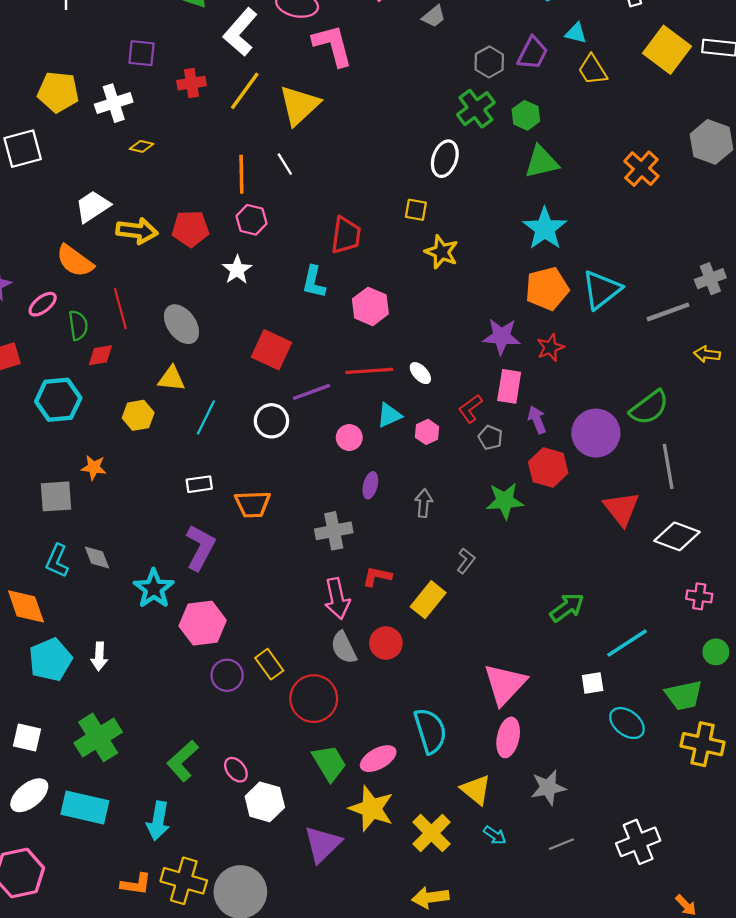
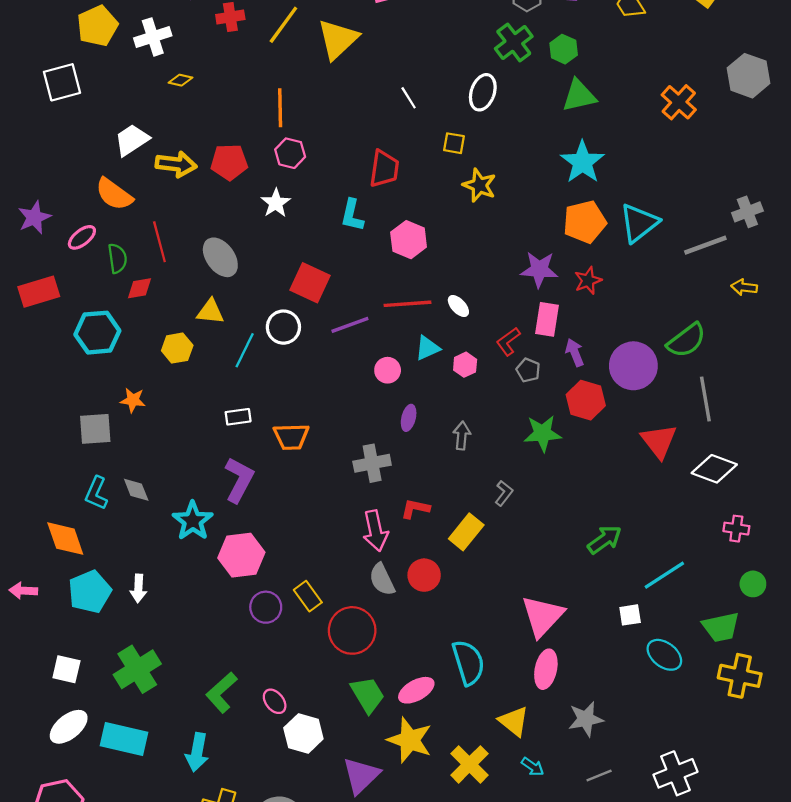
yellow pentagon: (58, 92) -> (97, 26), turned -30
white line: (285, 164) -> (409, 98), moved
white circle: (271, 421) -> (283, 327), moved

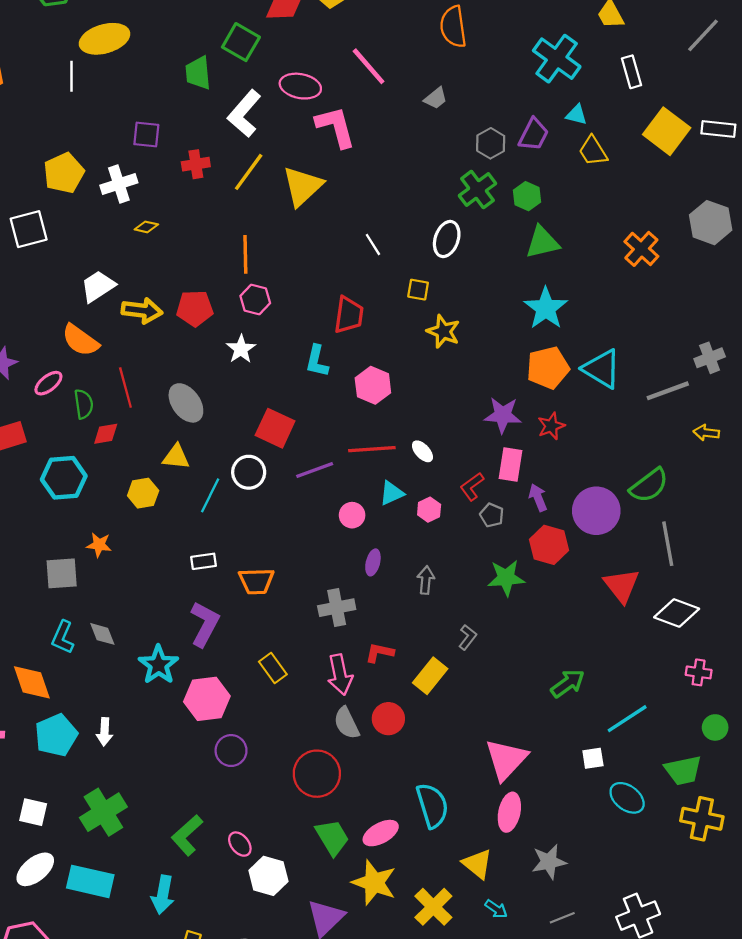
cyan triangle: (639, 223) -> (602, 369), turned -51
yellow rectangle: (308, 596) -> (273, 668), moved

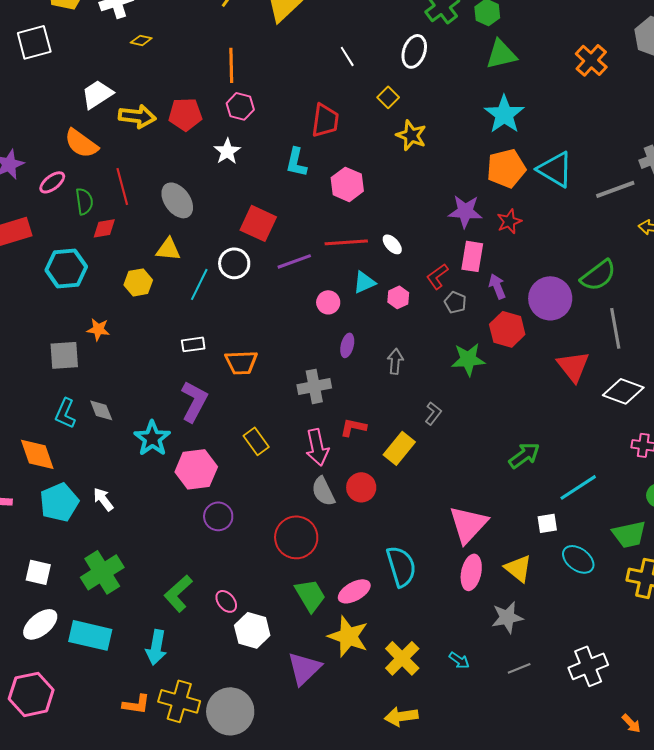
yellow square: (418, 290) -> (388, 97), turned 35
white arrow: (105, 732) -> (103, 499), turned 140
yellow triangle: (477, 864) -> (518, 568), moved

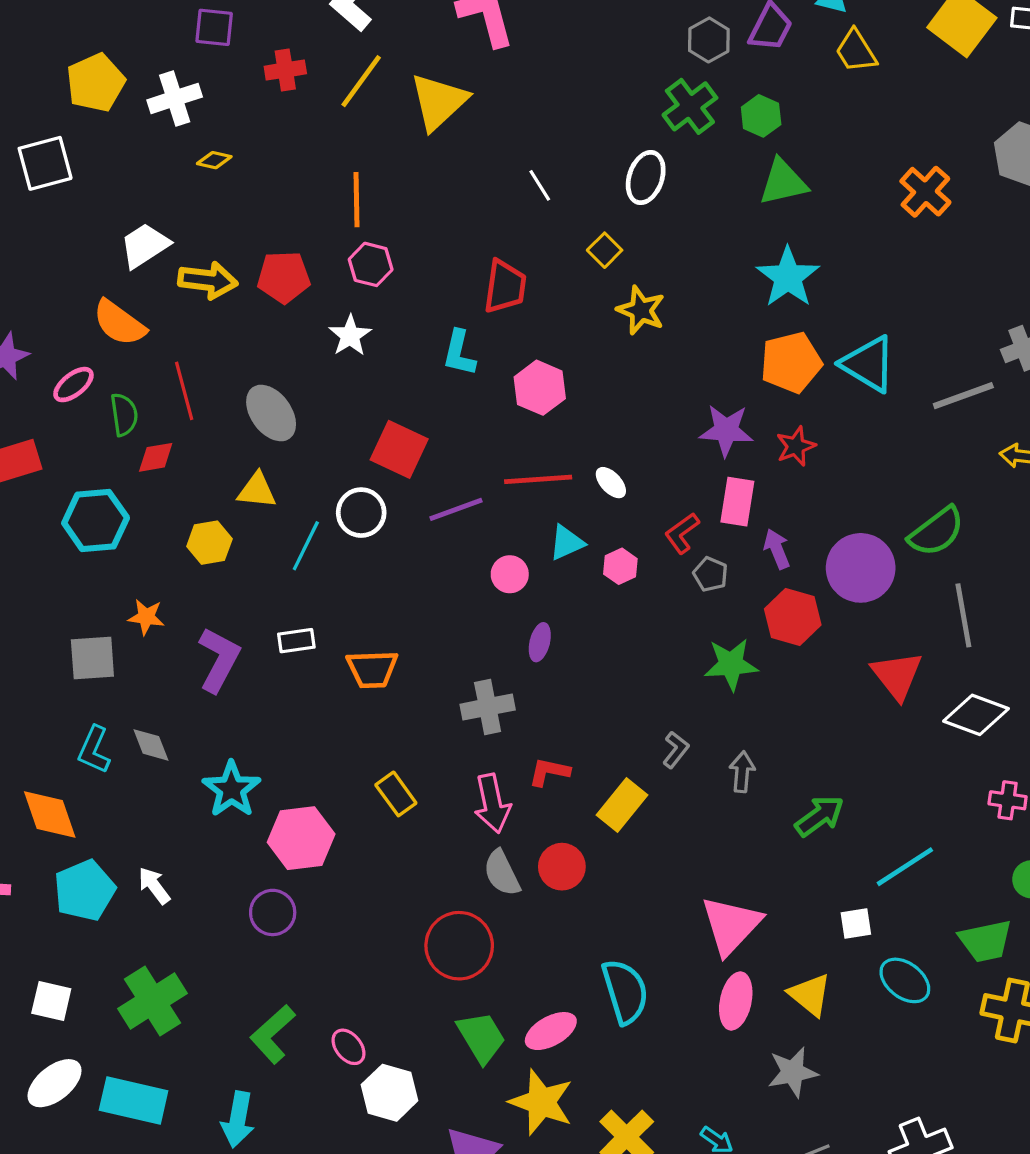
gray arrow: (395, 361) -> (742, 772), moved
purple L-shape: (194, 401) -> (219, 660), moved
purple circle: (218, 516) -> (273, 912), moved

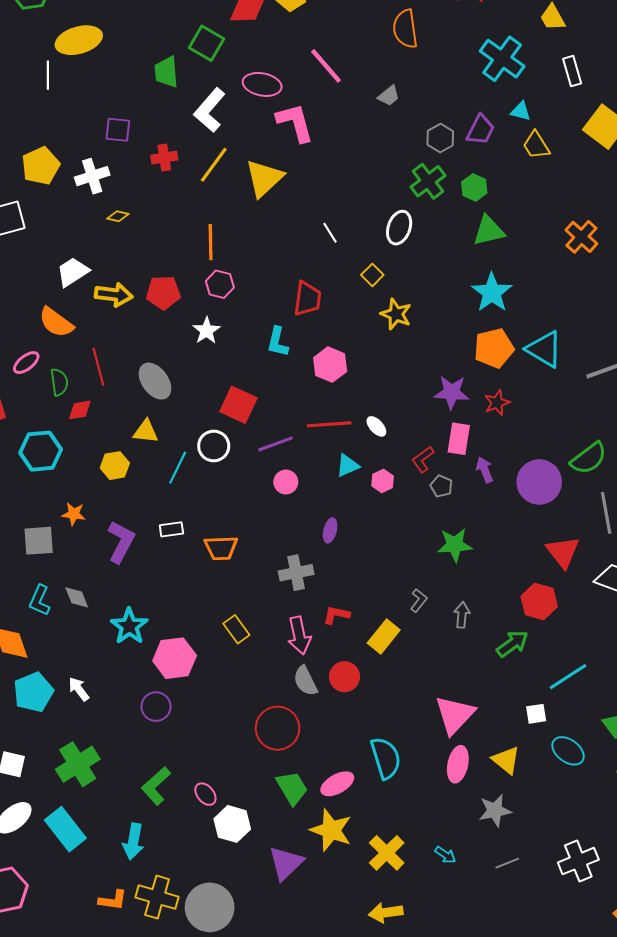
pink circle: (510, 574) -> (286, 482), moved
red hexagon: (793, 617) -> (539, 601), moved
cyan rectangle: (134, 1101) -> (65, 829), turned 39

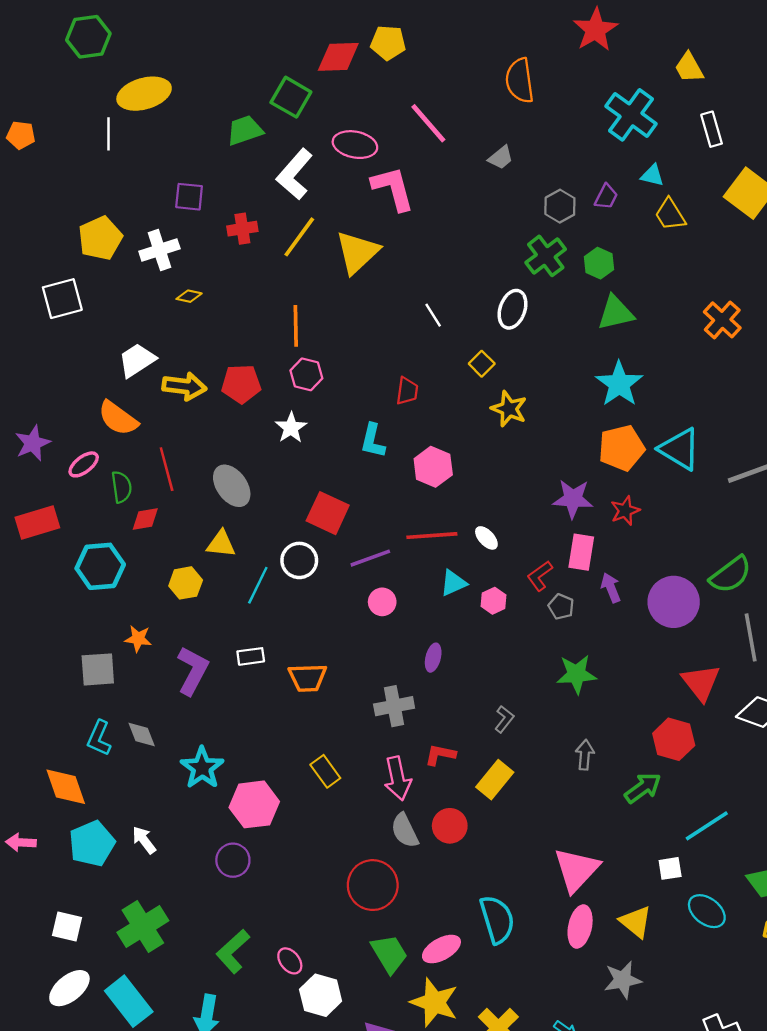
green trapezoid: (166, 72) -> (245, 130), turned 76
purple trapezoid: (480, 130) -> (606, 197), size x0.7
red trapezoid: (307, 299) -> (407, 391), size x0.7
gray L-shape: (419, 600) -> (504, 719), moved

